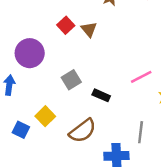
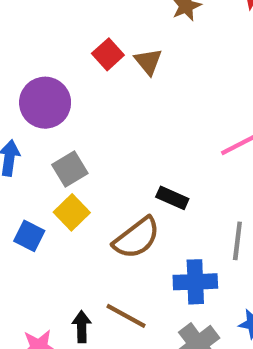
gray square: (71, 80) -> (70, 169), moved
black rectangle: (101, 95) -> (172, 198), moved

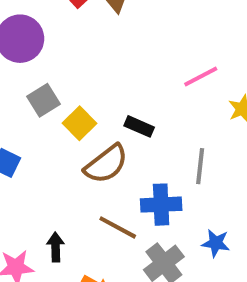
yellow square: (72, 212) -> (80, 123), moved
brown line: (126, 316) -> (118, 227), moved

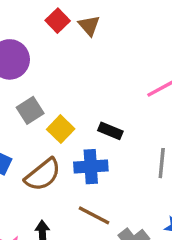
brown semicircle: (106, 164) -> (43, 175), moved
blue cross: (161, 205) -> (91, 167), moved

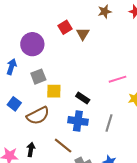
yellow square: (61, 129) -> (54, 91), turned 35
blue cross: (91, 167) -> (78, 121), moved

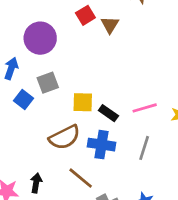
pink line: (117, 79) -> (145, 108), moved
yellow square: (54, 91) -> (83, 102), moved
blue square: (14, 104) -> (23, 99), moved
brown semicircle: (38, 116) -> (65, 137), moved

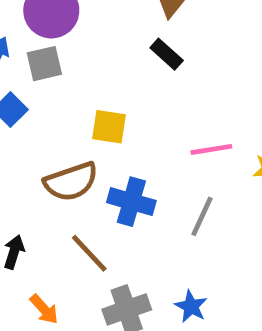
gray square: (48, 83) -> (44, 64), moved
black rectangle: (108, 113) -> (167, 54), moved

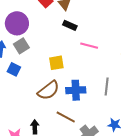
pink line: (211, 149) -> (89, 46), moved, turned 42

